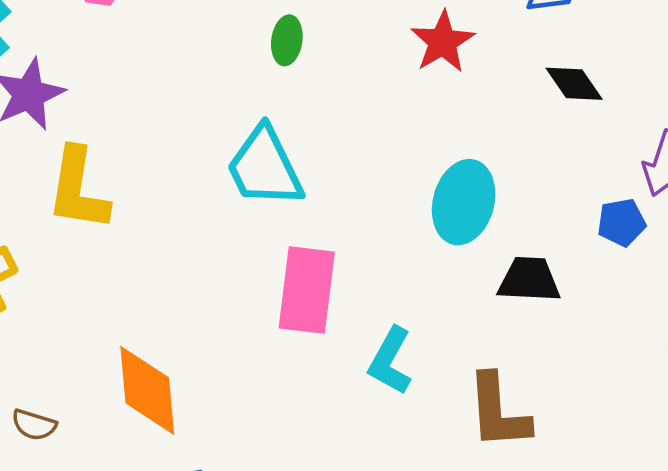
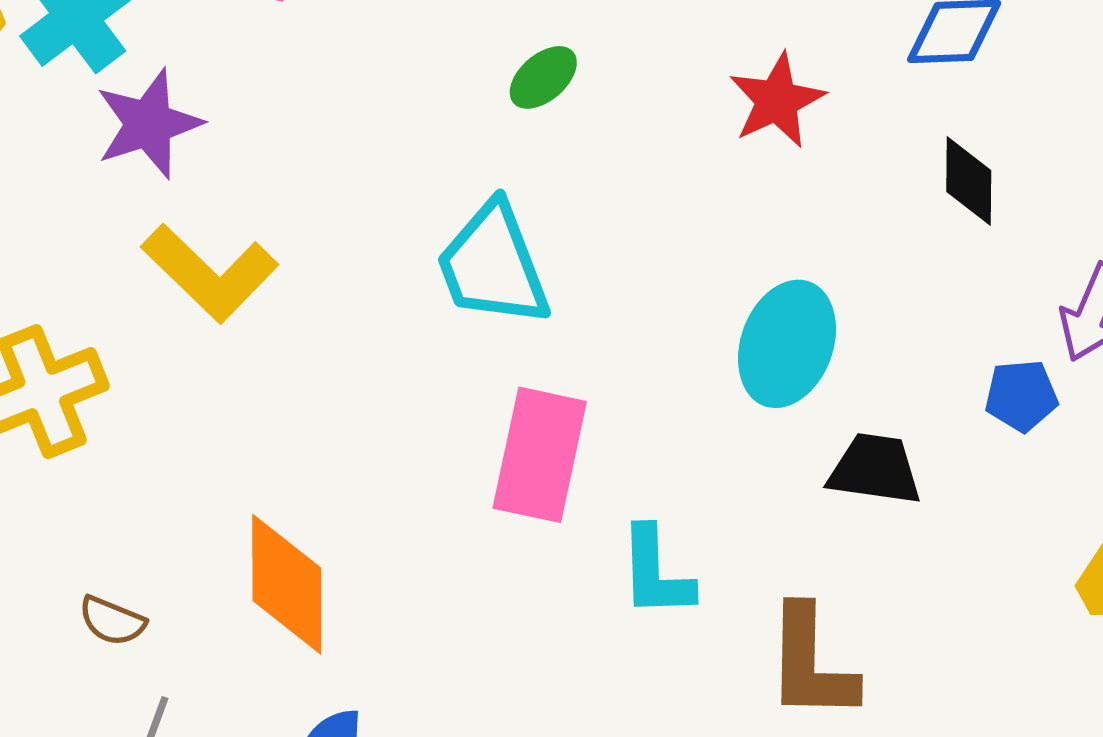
green ellipse: (287, 40) -> (543, 77), turned 36
black diamond: (574, 84) -> (969, 181), turned 30
yellow L-shape: (78, 189) -> (210, 273), turned -60
cyan L-shape: (390, 361) -> (656, 572), turned -36

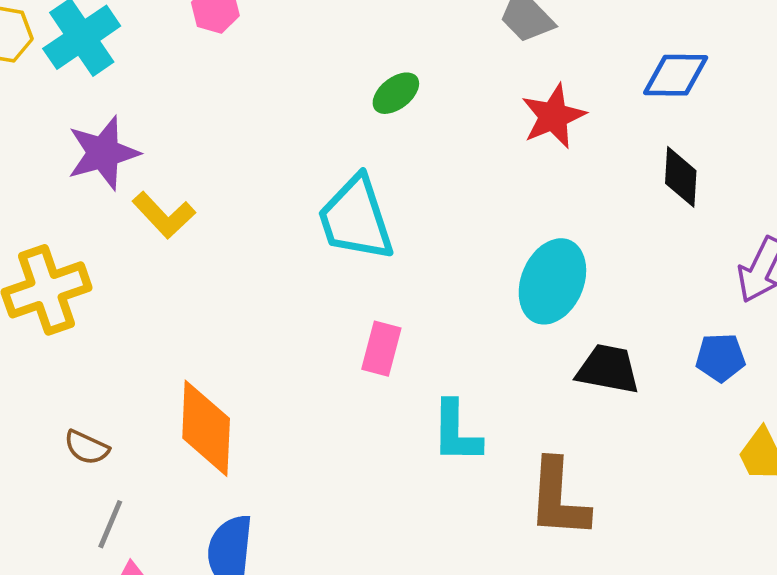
purple star: (149, 124) -> (103, 153), moved
yellow L-shape: (210, 273) -> (164, 215), size x0.7
blue pentagon: (1021, 396) -> (720, 357), moved
pink rectangle: (540, 455) -> (381, 349), size x0.6

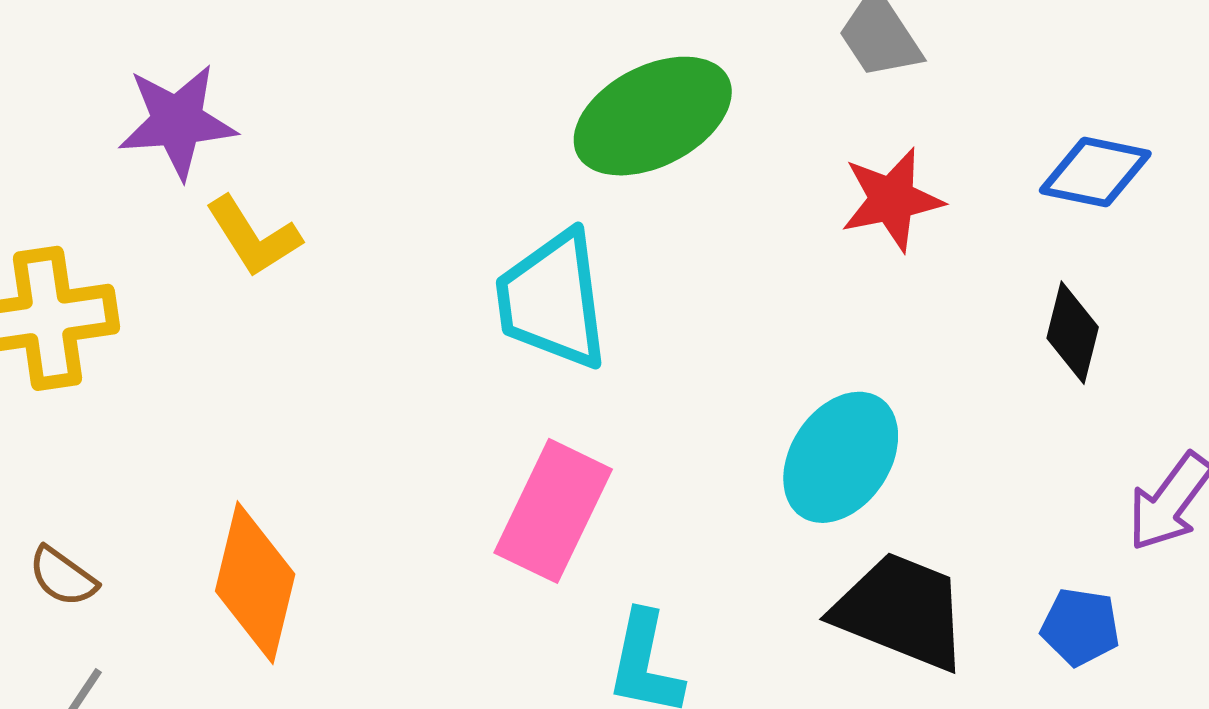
green ellipse: (396, 93) -> (653, 116), size x2.0
pink rectangle: (381, 349) -> (553, 511), size x1.6
black trapezoid: (608, 369) -> (901, 611), size x1.4

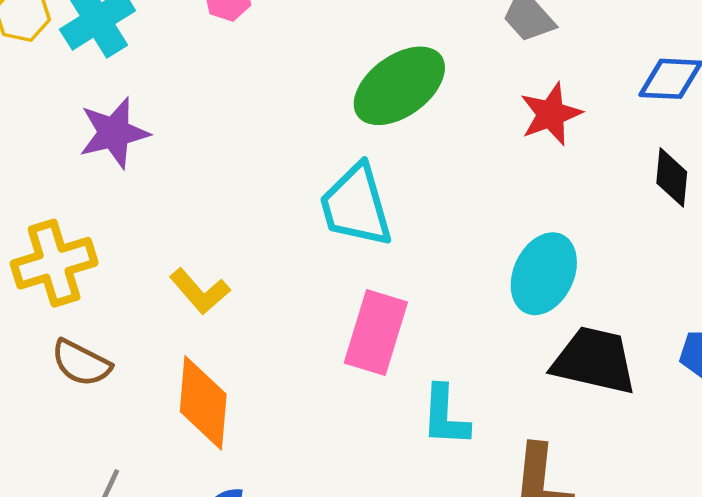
yellow L-shape: (253, 237) -> (200, 291), moved
brown semicircle: (63, 577) -> (81, 363), moved, size x1.4

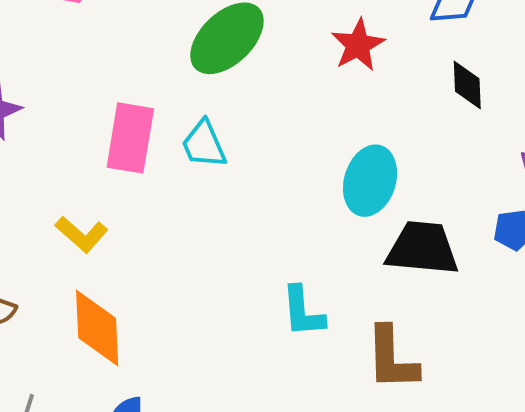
cyan trapezoid: (356, 206) -> (204, 144), size x0.7
pink rectangle: (376, 332) -> (130, 138), moved

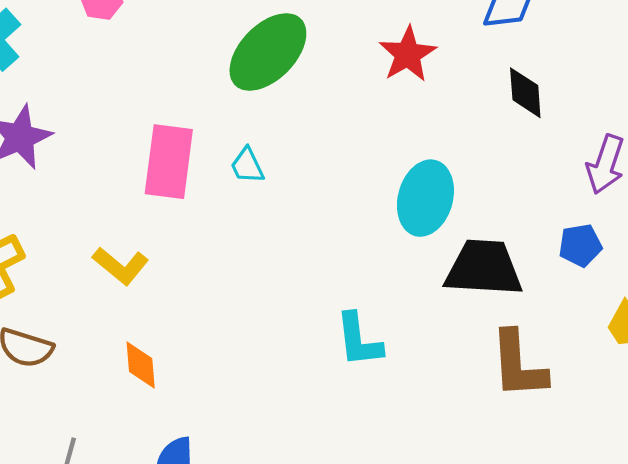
cyan trapezoid: (204, 144) -> (247, 166), size x0.7
orange diamond: (97, 328) -> (141, 365), size x0.6
brown L-shape: (392, 358) -> (518, 365), moved

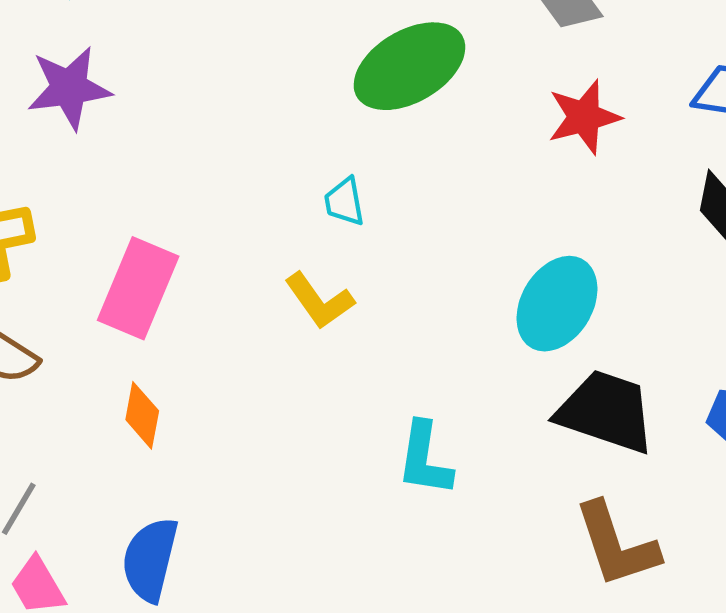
pink rectangle: (169, 162) -> (138, 288), moved
yellow L-shape: (121, 266) -> (319, 301), moved
brown L-shape: (518, 365) -> (616, 545), turned -30

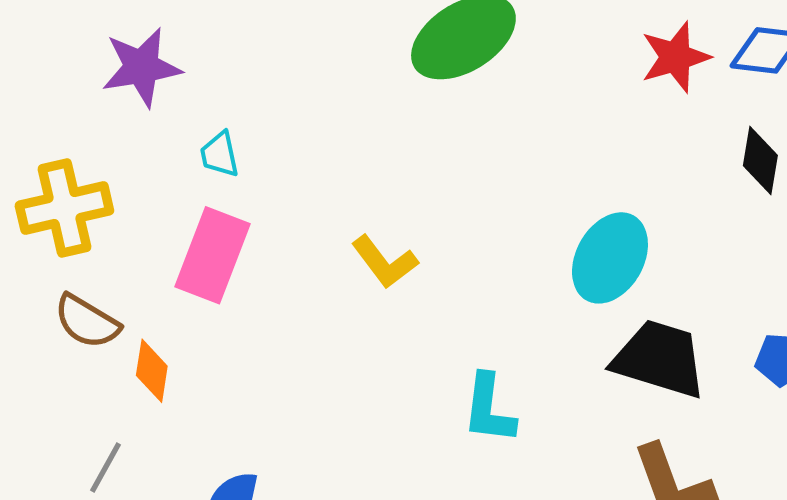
red star: (584, 117) -> (675, 57), moved
cyan trapezoid: (344, 202) -> (220, 154), moved
orange diamond: (142, 415) -> (152, 371), moved

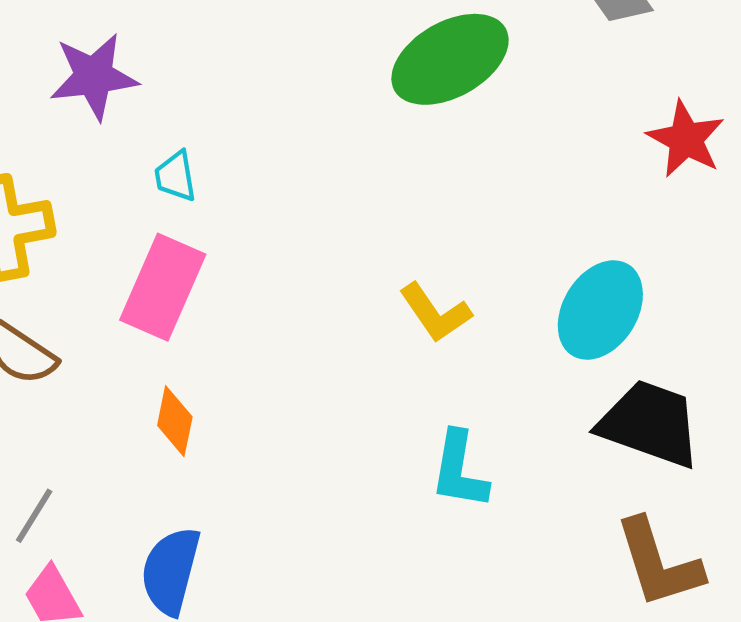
red star: (675, 57) -> (686, 139), moved, turned -30
yellow L-shape: (385, 262) -> (435, 313), moved
orange diamond: (152, 371) -> (175, 421), moved

